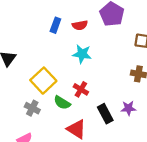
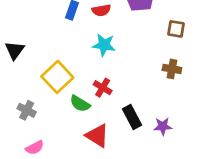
gray cross: (32, 108) -> (27, 110), moved
purple star: (128, 108) -> (163, 126), moved

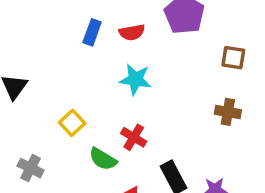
yellow square: (57, 77) -> (72, 123), size x0.6

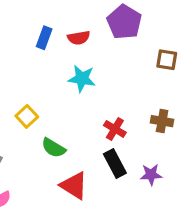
brown cross: (228, 112) -> (162, 121), moved
red cross: (134, 137) -> (115, 129), moved

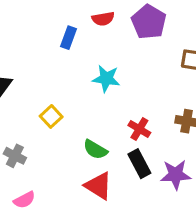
red semicircle: (79, 38) -> (103, 19), moved
green semicircle: (54, 148) -> (95, 149), moved
purple star: (151, 175) -> (176, 175), size x1.4

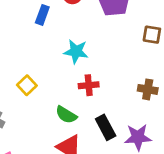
red cross: (139, 129) -> (89, 85), moved, turned -36

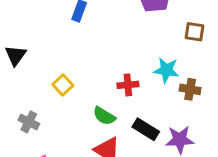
cyan star: (76, 52) -> (166, 70), moved
black rectangle: (106, 127) -> (146, 129), turned -30

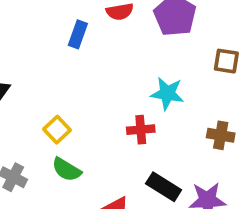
cyan star: (166, 70) -> (167, 93), moved
green semicircle: (104, 116) -> (66, 170), moved

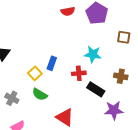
blue rectangle: (78, 34) -> (52, 63), moved
black rectangle: (164, 187) -> (96, 89), moved

